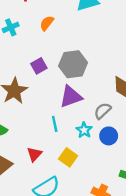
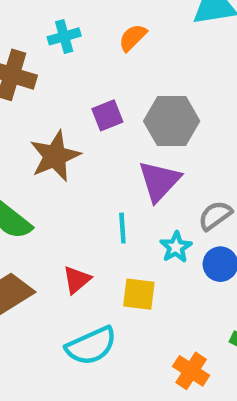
purple triangle: (71, 97) -> (159, 181), turned -35
yellow square: (68, 157) -> (139, 294), turned -36

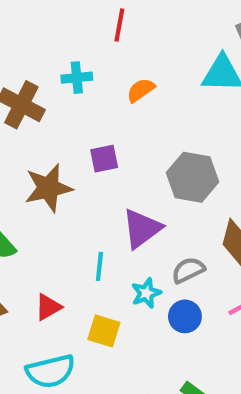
gray hexagon: (172, 121) -> (193, 177), moved

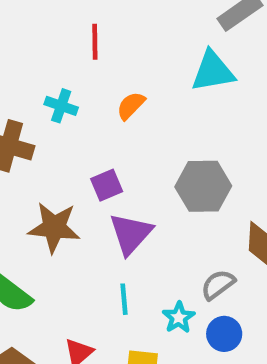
cyan cross: (77, 78) -> (61, 106), turned 36
brown star: (48, 188) -> (54, 227), turned 30
purple triangle: (142, 229) -> (131, 234), moved

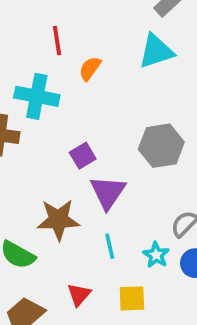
cyan cross: (61, 106) -> (37, 96), size x1.6
orange semicircle: (131, 106) -> (90, 68), moved
brown star: (54, 227) -> (58, 220), moved

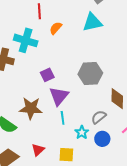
cyan line: (110, 246) -> (63, 118), moved

